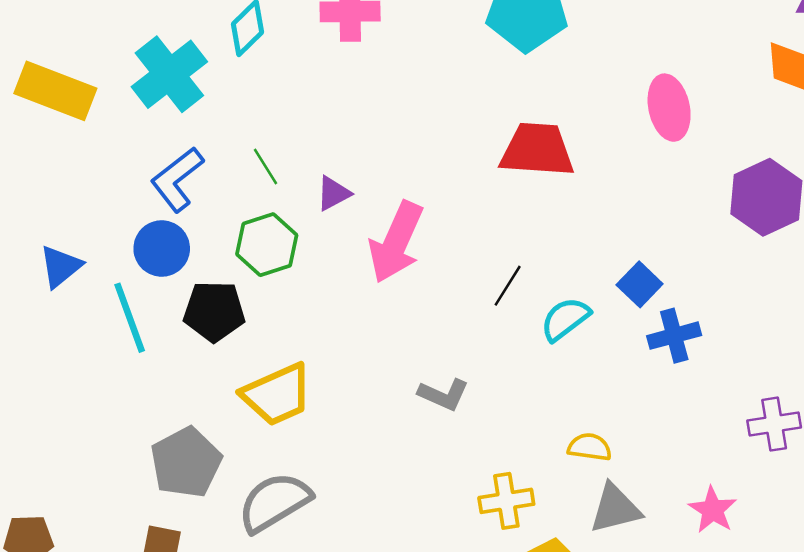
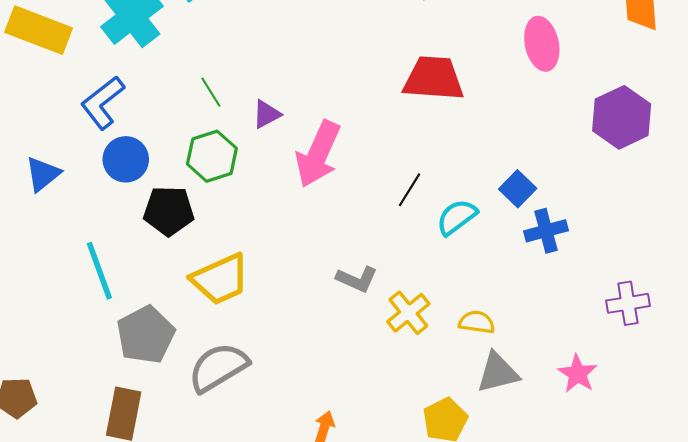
blue L-shape: (177, 179) -> (103, 103), moved
cyan line: (130, 318) -> (99, 271), moved
yellow cross: (506, 501) -> (408, 313), moved, turned -30

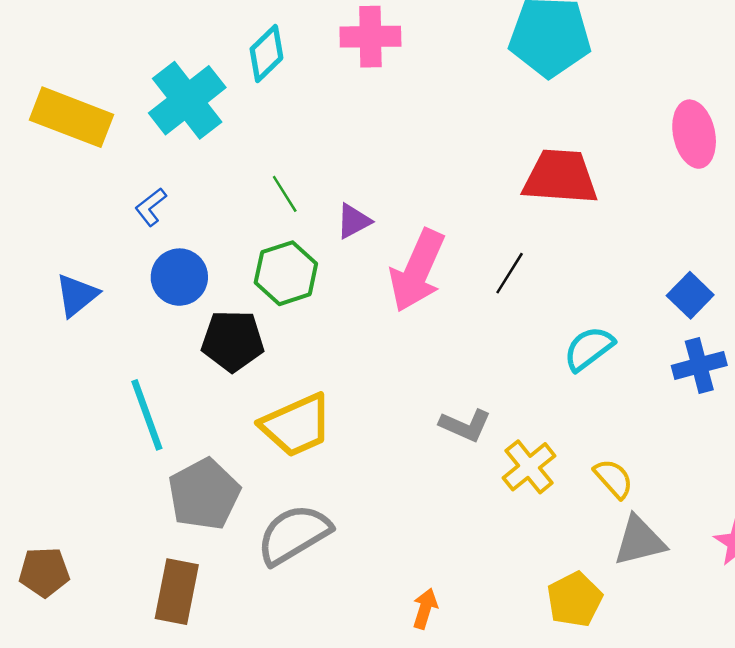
blue L-shape: (103, 103) -> (151, 207), size x0.6
blue square: (518, 189) -> (690, 295), moved
black line: (409, 190) -> (510, 273), moved
yellow semicircle: (477, 322) -> (614, 479), turned 40

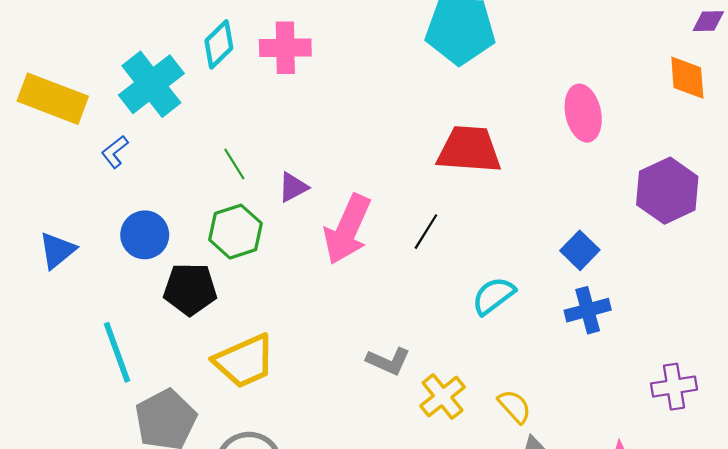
pink cross: (370, 37) -> (285, 48), moved
blue L-shape: (151, 207) -> (115, 152), moved

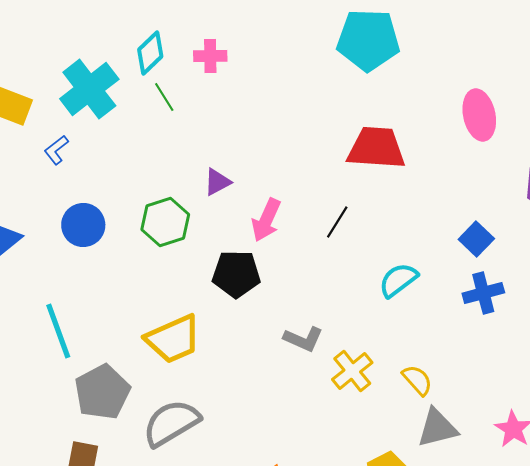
pink cross: (285, 48) -> (210, 56), size x0.7
green line: (234, 164) -> (164, 97), moved
pink arrow: (347, 229) -> (266, 220), size x0.7
black pentagon: (190, 289) -> (236, 274), moved

